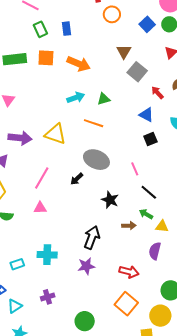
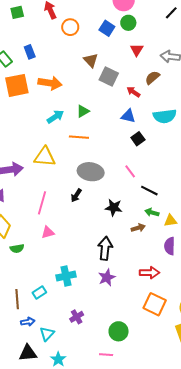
orange square: (46, 58) -> (17, 85), size x1.4

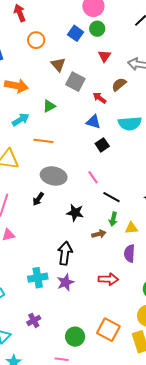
orange circle: (70, 27) -> (36, 40), moved
green triangle: (83, 111) -> (49, 106), moved
green arrow: (152, 212) -> (113, 219), turned -96
cyan cross: (66, 276) -> (38, 278), moved
orange square: (155, 304) -> (108, 330), moved

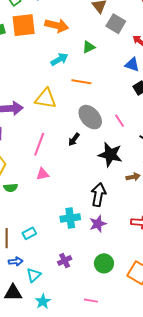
gray ellipse: (54, 176) -> (90, 117), turned 35
pink line: (93, 177) -> (120, 121), moved
black star: (75, 213) -> (110, 155), size x1.4
green circle: (75, 337) -> (104, 263), moved

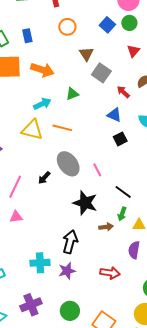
yellow triangle: (46, 99) -> (32, 130), moved
black arrow: (74, 139) -> (44, 178), moved
purple cross: (65, 261) -> (31, 305), size x1.5

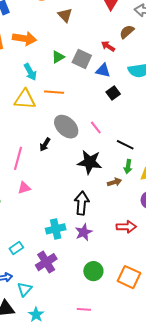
gray square: (101, 73) -> (82, 59), moved
cyan arrow: (42, 104) -> (30, 72), turned 96
purple cross: (31, 305) -> (46, 262), moved

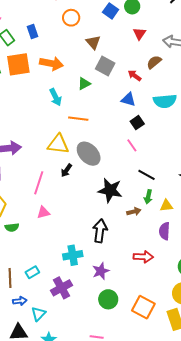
gray square: (82, 59) -> (105, 66), moved
yellow triangle: (25, 99) -> (58, 144), moved
pink line: (96, 128) -> (132, 145), moved
purple star: (84, 232) -> (101, 271), moved

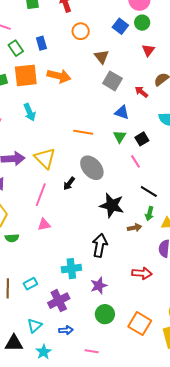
green triangle: (84, 84) -> (120, 137), moved, turned -32
cyan arrow: (56, 97) -> (30, 112), moved
blue triangle: (128, 99) -> (122, 112), moved
yellow triangle: (58, 144) -> (45, 158), moved, turned 35
blue arrow: (20, 301) -> (66, 330), moved

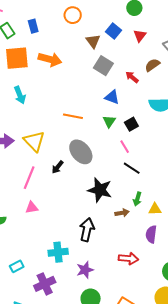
blue square: (120, 26) -> (114, 31), moved
black line: (149, 192) -> (132, 168), moved

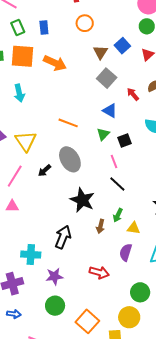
brown arrow: (122, 213) -> (100, 226), turned 104

